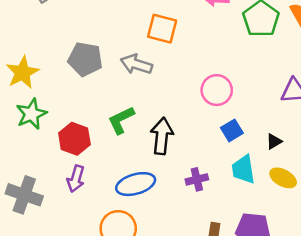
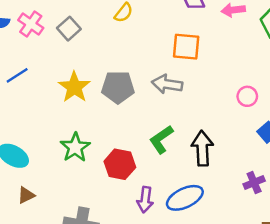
yellow star: (22, 72) -> (74, 87), moved
pink circle: (217, 90) -> (247, 96), size x0.7
purple arrow: (76, 179) -> (145, 200), moved
purple cross: (197, 179) -> (254, 182), moved

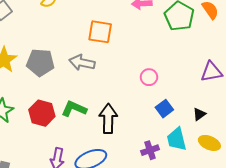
green L-shape: (161, 139) -> (74, 109), turned 55
red hexagon: (120, 164) -> (42, 113), moved

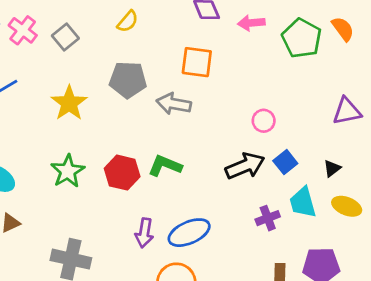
gray pentagon: (40, 62) -> (128, 80), moved
black arrow: (108, 119) -> (245, 166), moved, turned 68

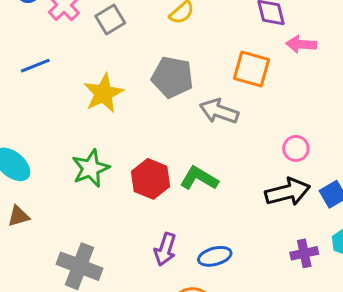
pink arrow: (251, 23) -> (301, 44), moved
pink circle: (264, 121) -> (296, 148), moved
blue ellipse: (189, 233) -> (215, 256), size x0.7

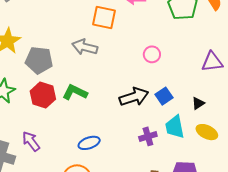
gray pentagon: (172, 77) -> (39, 60), moved
pink circle: (296, 148) -> (152, 54), moved
purple arrow: (165, 249) -> (31, 141), moved, turned 130

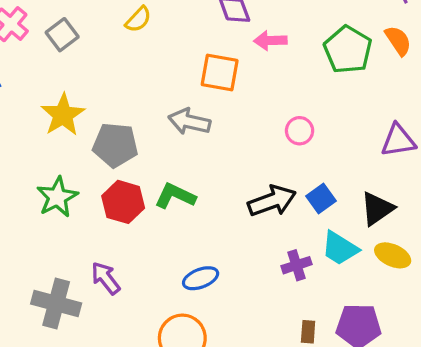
black triangle: (198, 103) -> (377, 209), size x1.6
cyan trapezoid: (175, 127) -> (340, 248), turned -45

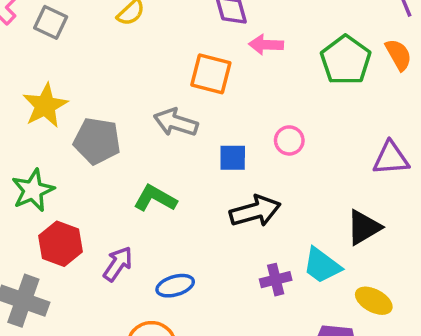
gray square: (62, 35) -> (51, 22), turned -32
blue square: (321, 198) -> (233, 158), moved, turned 32
red hexagon: (123, 202) -> (60, 244), moved
yellow ellipse: (393, 255) -> (374, 301), moved
purple arrow: (106, 278) -> (118, 264), moved, turned 68

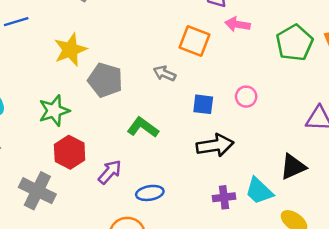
gray arrow: (176, 122) -> (165, 73), size x0.7

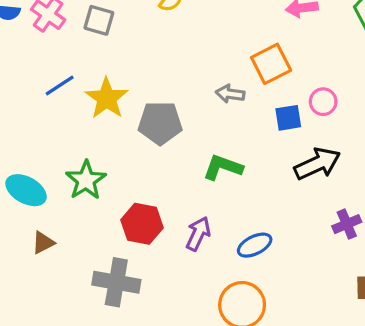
blue line: (16, 22) -> (60, 85), moved
orange square: (195, 41) -> (271, 64), moved, turned -32
pink circle: (246, 97) -> (323, 102), moved
green star: (54, 111) -> (86, 180), moved

